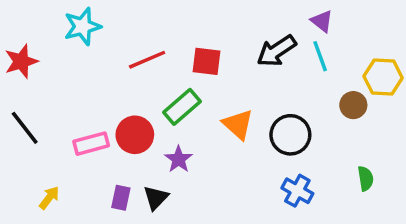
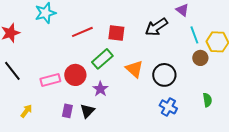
cyan line: (320, 56) -> (194, 35), moved

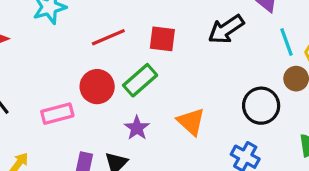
orange triangle: (134, 69) -> (191, 122), moved
red circle: (75, 75) -> (97, 87), moved
black circle: (164, 75) -> (261, 106), moved

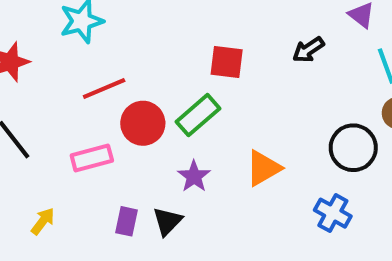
black arrow: (226, 29) -> (308, 50), size x0.7
red line: (108, 37) -> (104, 89), moved
orange triangle: (191, 122) -> (263, 168), turned 48

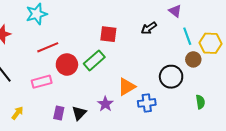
purple star: (194, 176) -> (105, 104), moved
blue cross: (333, 213) -> (147, 103), moved, turned -36

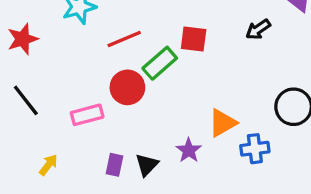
red line: (48, 47) -> (124, 39), moved
green rectangle: (94, 60) -> (160, 63), moved

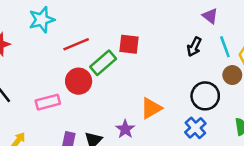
black arrow: (258, 29) -> (194, 47), moved, turned -30
blue cross: (255, 149) -> (195, 128), moved, turned -35

